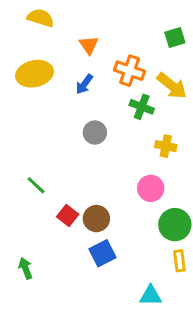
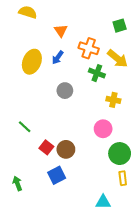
yellow ellipse: (35, 74) -> (32, 62), moved, turned -55
blue square: (102, 253) -> (57, 175), moved

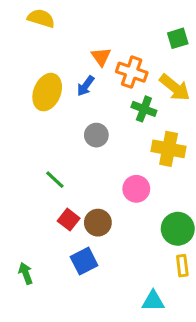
orange triangle: (61, 31) -> (101, 57), moved
yellow cross: (113, 100) -> (169, 149), size x1.5
green line: (25, 127) -> (55, 180), moved
pink circle: (103, 129) -> (136, 189), moved

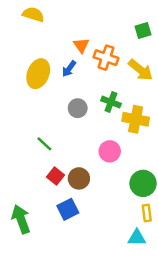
green cross: (144, 109) -> (111, 102), moved
green arrow: (26, 273) -> (21, 219), size x1.6
cyan triangle: (153, 301) -> (137, 238), moved

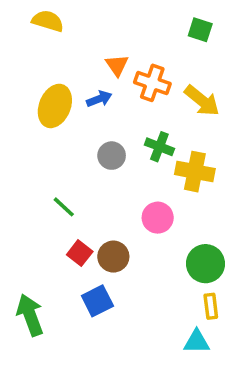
green square: (143, 30) -> (200, 30), moved, turned 35
blue arrow: (69, 69) -> (99, 99), turned -147

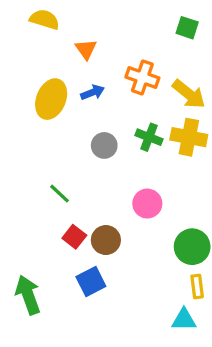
orange triangle: (117, 65) -> (86, 49), moved
yellow cross: (195, 172) -> (189, 137), moved

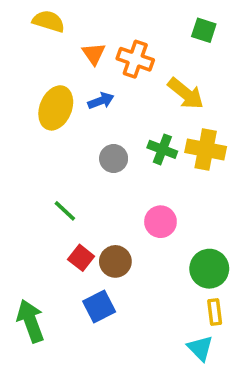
orange cross: (142, 77) -> (135, 59), moved
yellow arrow: (189, 94) -> (186, 93), moved
cyan triangle: (184, 320) -> (200, 348), turned 45

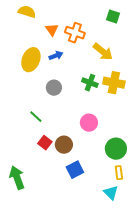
gray circle: (114, 159) -> (54, 88), moved
blue square: (99, 307) -> (75, 170), moved

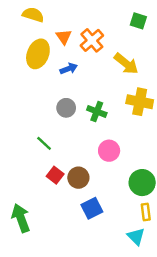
orange cross: (75, 33) -> (92, 40), turned 30
yellow ellipse: (31, 60) -> (38, 54), moved
green cross: (90, 83) -> (97, 111), moved

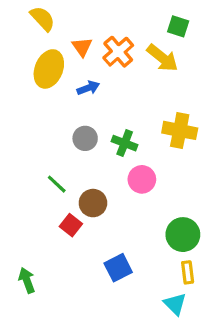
yellow semicircle: (33, 15) -> (43, 19), turned 30
yellow arrow: (126, 64) -> (162, 58), moved
pink circle: (109, 151) -> (142, 179), moved
brown circle: (78, 178) -> (93, 203), moved
green arrow: (21, 218) -> (27, 280), size x0.7

